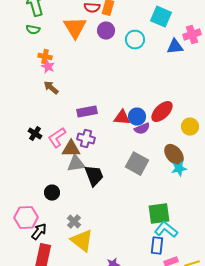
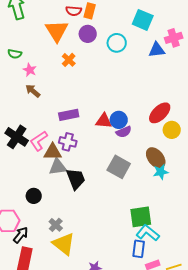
green semicircle: (33, 30) -> (15, 54), moved
orange cross: (45, 57) -> (69, 60), moved, turned 32
red ellipse: (162, 112) -> (160, 113), moved
black cross: (35, 134) -> (17, 137), size x1.6

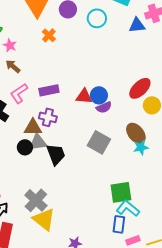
pink L-shape: (39, 141) -> (19, 93), moved
black circle: (34, 196) -> (25, 147), moved
gray cross: (56, 225) -> (36, 200), size x1.6

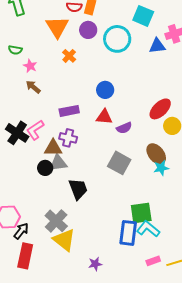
cyan circle: (97, 18) -> (117, 39), size x1.4
pink L-shape: (19, 93) -> (35, 130), moved
blue circle: (99, 95) -> (105, 90), moved
black trapezoid: (56, 154) -> (78, 189), moved
blue rectangle: (119, 224) -> (128, 233), moved, size x1.4

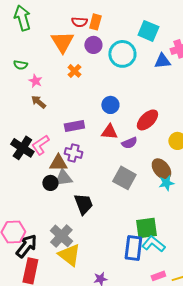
red ellipse: (160, 109) -> (147, 120), moved
black arrow: (21, 231) -> (26, 246), size x1.4

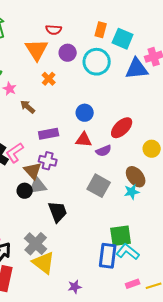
orange rectangle: (95, 22) -> (101, 30), moved
blue triangle: (162, 61) -> (137, 69), size x1.4
brown arrow: (38, 102) -> (28, 107), moved
brown triangle: (58, 163) -> (33, 171), turned 48
cyan star: (166, 183) -> (132, 192), moved

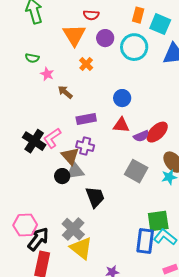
red ellipse: (122, 128) -> (157, 132), moved

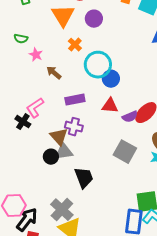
cyan circle: (134, 47) -> (98, 65), moved
pink L-shape: (52, 138) -> (35, 108), moved
black cross: (34, 141) -> (23, 122), size x0.7

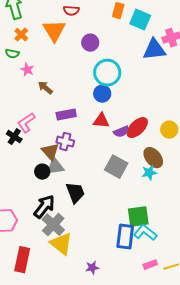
purple circle: (94, 19) -> (90, 43), moved
orange cross: (75, 45) -> (21, 35), moved
cyan circle: (98, 65) -> (107, 73), moved
black arrow: (27, 220) -> (44, 207), moved

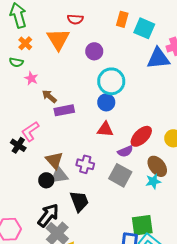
purple rectangle: (66, 115) -> (64, 110), moved
purple semicircle: (121, 132) -> (125, 151), moved
purple cross: (65, 142) -> (85, 164), moved

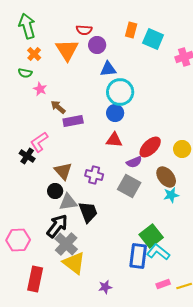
purple circle: (94, 51) -> (97, 45), moved
blue triangle: (158, 58) -> (108, 69), moved, size x0.7
gray triangle: (59, 175) -> (68, 202), moved
cyan star: (153, 181) -> (171, 195), moved
green square: (142, 225) -> (151, 236), turned -30

